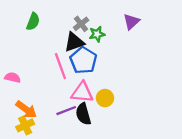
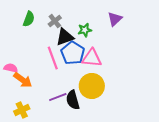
gray cross: (81, 24) -> (55, 21), moved
pink triangle: (82, 92) -> (92, 58), moved
yellow circle: (105, 98) -> (92, 86), size x1.6
orange arrow: (26, 109) -> (23, 80), moved

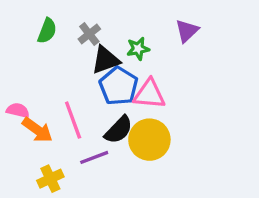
pink line: (53, 58) -> (73, 120), moved
black semicircle: (73, 100) -> (119, 130), moved, turned -120
yellow cross: (22, 110) -> (50, 179), moved

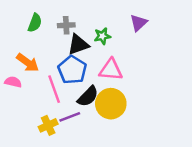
gray cross: (89, 34) -> (66, 25), turned 35
blue pentagon: (119, 86) -> (72, 70), moved
orange arrow: (37, 130) -> (28, 63), moved
yellow cross: (50, 179) -> (48, 125), moved

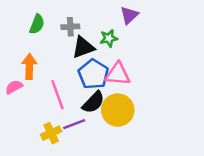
purple triangle: (139, 23) -> (129, 15), moved
orange arrow: (28, 63) -> (29, 66), turned -125
blue pentagon: (72, 70) -> (93, 74), moved
pink semicircle: (13, 82) -> (14, 87), turned -42

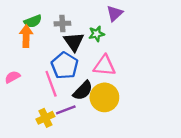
green semicircle: (37, 24) -> (33, 21), turned 48
black triangle: (83, 47) -> (74, 42), turned -45
orange arrow: (29, 66) -> (26, 36), moved
blue pentagon: (93, 74) -> (65, 66), moved

